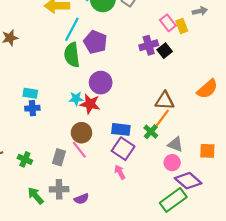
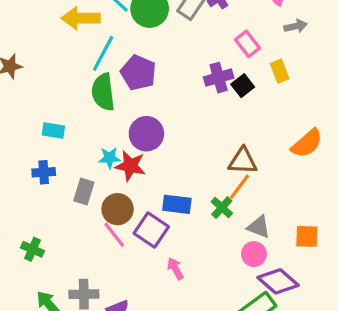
yellow rectangle: (182, 26) -> (280, 71), moved
cyan rectangle: (30, 93) -> (53, 131), moved
purple square: (123, 149) -> (151, 230), moved
gray rectangle: (59, 157) -> (84, 191), moved

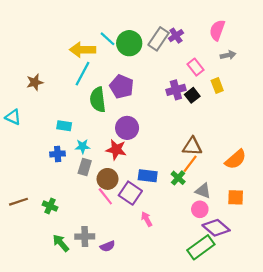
cyan line: (103, 53) -> (83, 74), moved
orange semicircle: (307, 143) -> (236, 159), moved
cyan star: (109, 158) -> (83, 146), moved

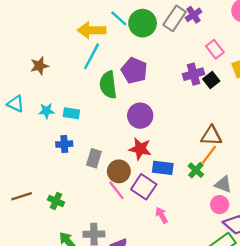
cyan star: (83, 146) -> (46, 111), moved
red star: (116, 150) -> (140, 149), moved

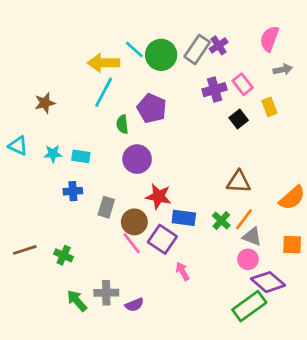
purple cross: (194, 74) -> (215, 90), moved
green semicircle: (108, 85) -> (122, 124), size x0.6
purple circle: (140, 116) -> (137, 159), moved
orange line: (209, 155) -> (244, 219), moved

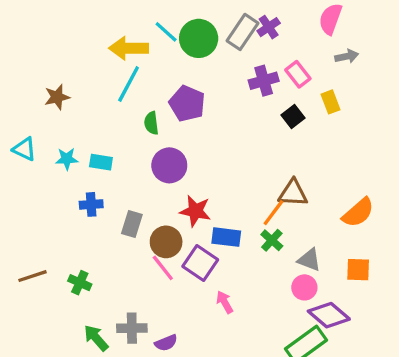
orange line: (244, 219) -> (273, 213), moved

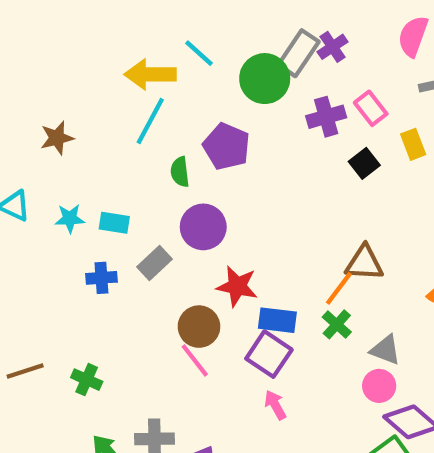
green circle: (199, 38) -> (265, 79), moved
gray rectangle: (132, 224) -> (154, 263), moved, turned 30
purple square: (200, 263) -> (269, 354), moved

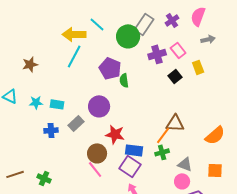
purple cross: (333, 47) -> (172, 20), moved
green semicircle: (180, 172) -> (124, 80), moved
green cross: (337, 324) -> (162, 152), turned 32

